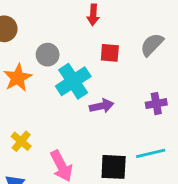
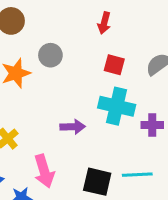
cyan cross: (73, 81) -> (117, 106), moved, turned 36
purple arrow: (102, 106) -> (73, 127), moved

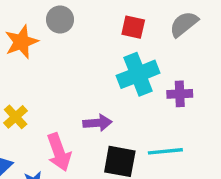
cyan cross: (117, 106) -> (138, 74), turned -32
purple arrow: (73, 127) -> (98, 123), moved

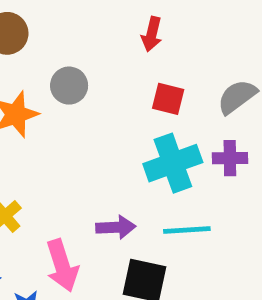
purple cross: (180, 94) -> (230, 158), moved
cyan line: (165, 151) -> (187, 230), moved

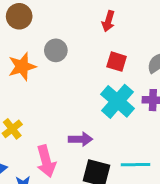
cyan cross: (173, 163) -> (118, 101), turned -32
cyan line: (187, 230) -> (135, 165), moved

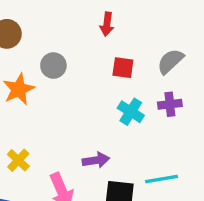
cyan cross: (118, 101) -> (131, 112), size x0.7

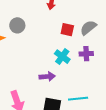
red square: (123, 68) -> (67, 30), moved
purple arrow: (96, 160) -> (47, 77), moved

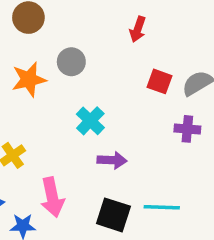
cyan cross: (62, 57) -> (90, 121), moved

